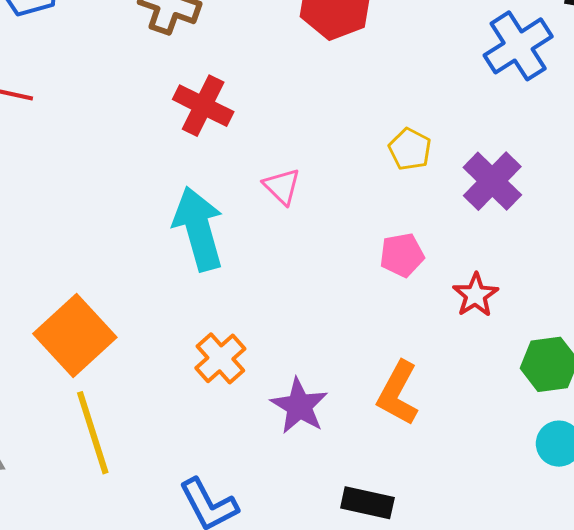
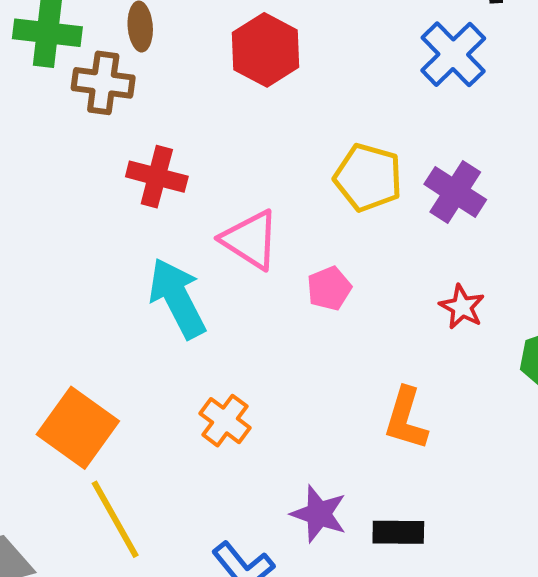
yellow pentagon: (410, 149) -> (368, 177), size x1.6
pink triangle: (282, 186) -> (250, 240), size x1.6
pink pentagon: (402, 255) -> (329, 288), moved
purple star: (299, 406) -> (319, 514), moved

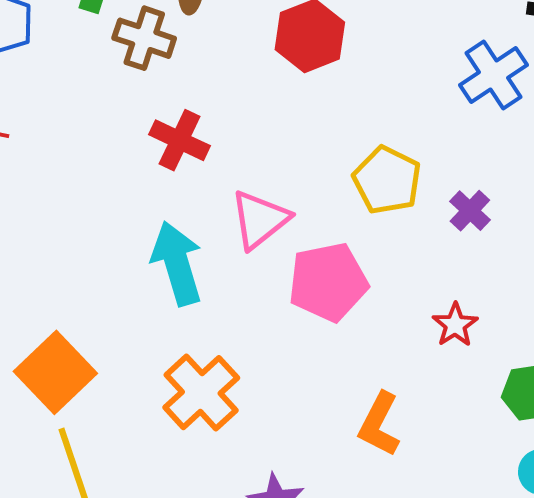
purple cross: (455, 192) -> (470, 211), size x0.7
pink triangle: (250, 240) -> (260, 220), turned 38
pink pentagon: (329, 288) -> (328, 282), size x1.8
orange cross: (225, 421) -> (201, 393), size x1.5

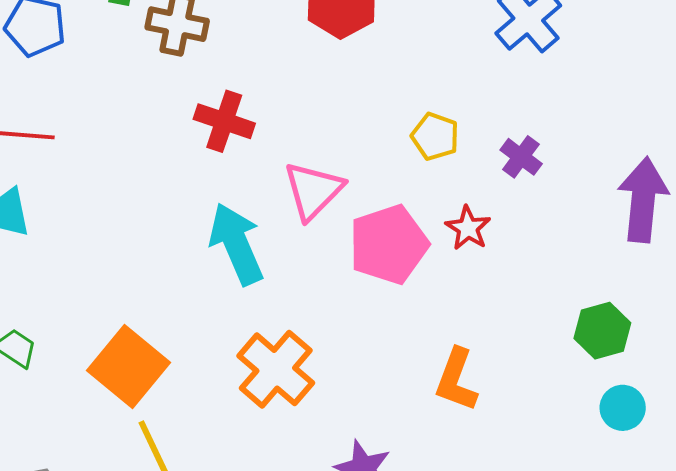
yellow pentagon: (387, 180) -> (435, 136), size x0.7
red star: (455, 325) -> (468, 228), moved

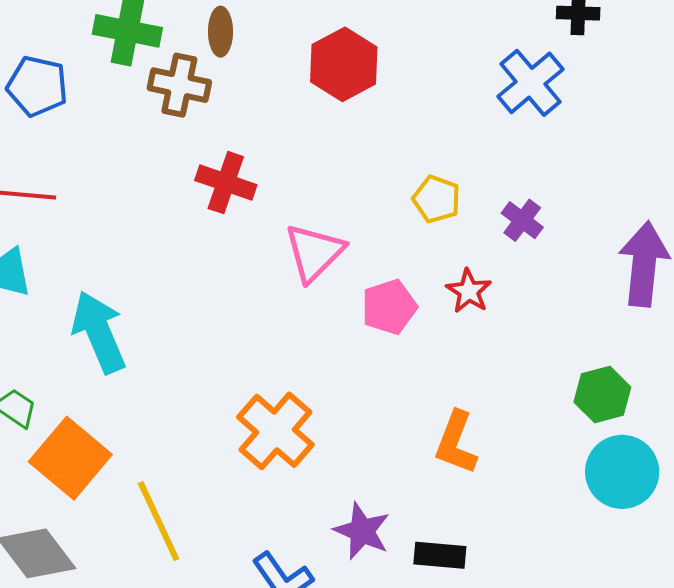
cyan arrow: (236, 244) -> (99, 332), moved
pink pentagon: (389, 244) -> (389, 307), size x0.7
orange square: (128, 366) -> (70, 458), moved
cyan circle: (623, 408) -> (622, 472), size x1.6

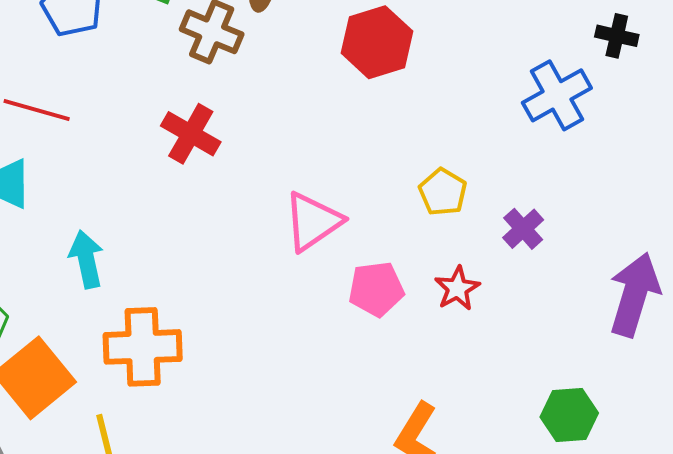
red cross: (226, 183) -> (191, 134), moved
cyan arrow: (99, 332) -> (86, 259), size x0.7
orange cross: (275, 431) -> (143, 347), moved, turned 36

